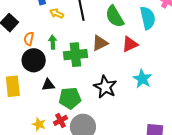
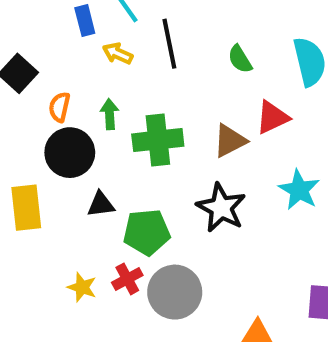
green semicircle: (115, 17) -> (240, 59), size x0.6
brown triangle: (100, 43) -> (230, 141), moved

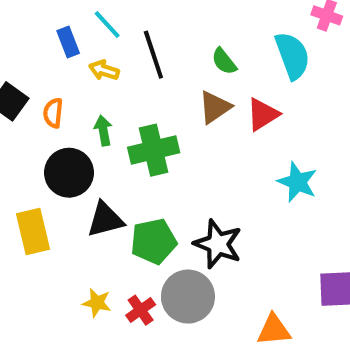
orange semicircle: (59, 107) -> (53, 113), moved
brown triangle: (230, 141) -> (215, 107), moved
black triangle: (101, 204) -> (105, 220), size x1.4
black star: (221, 208) -> (218, 244), moved
red cross: (127, 279) -> (141, 310), moved

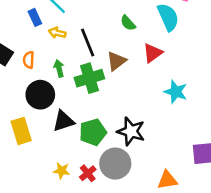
black line: (153, 55) -> (88, 42), moved
brown triangle: (215, 107) -> (116, 61), moved

